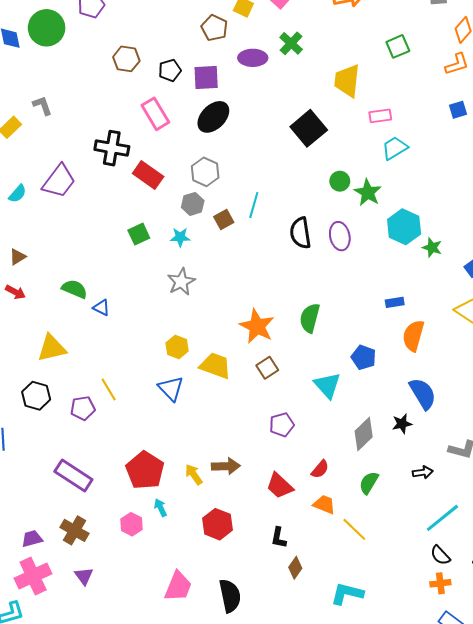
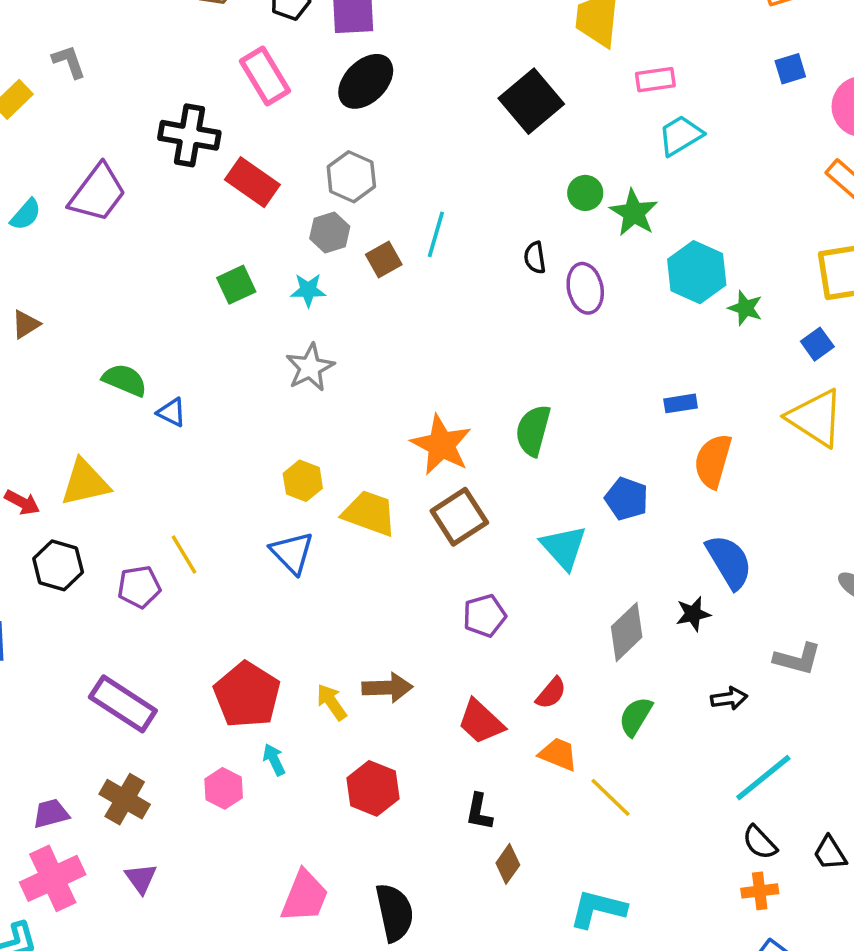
black semicircle: (300, 233) -> (535, 258), moved, size x0.6
red arrow: (15, 292) -> (22, 502), moved
brown square: (267, 368) -> (459, 517), size x1.4

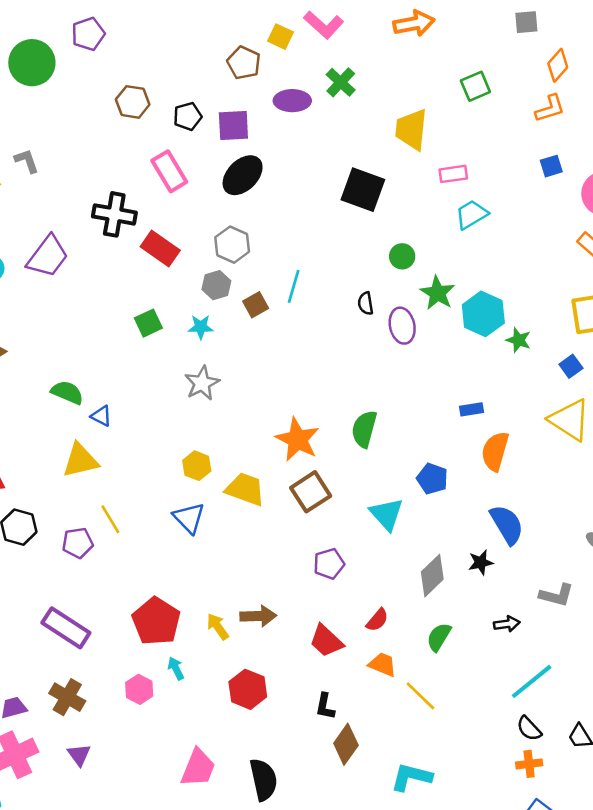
black square: (531, 101) -> (363, 190), turned -30
green star: (634, 213) -> (437, 293), moved
yellow triangle: (85, 483) -> (80, 460), moved
brown diamond: (508, 864) -> (346, 744), size x1.4

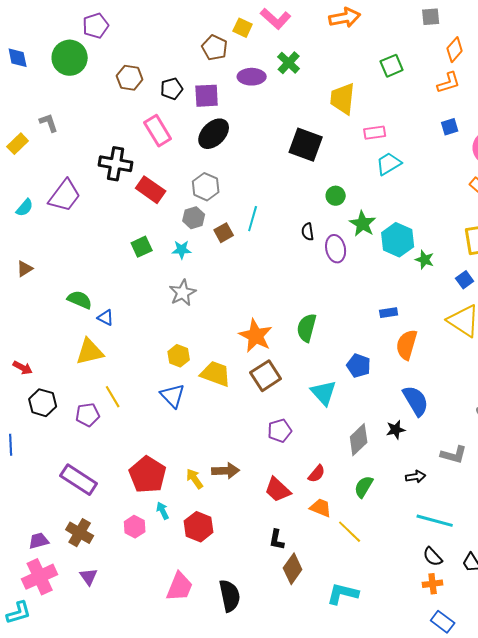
green circle: (32, 63) -> (70, 58), moved
cyan line: (532, 681) -> (435, 521), turned 54
red hexagon: (248, 689) -> (199, 527), moved

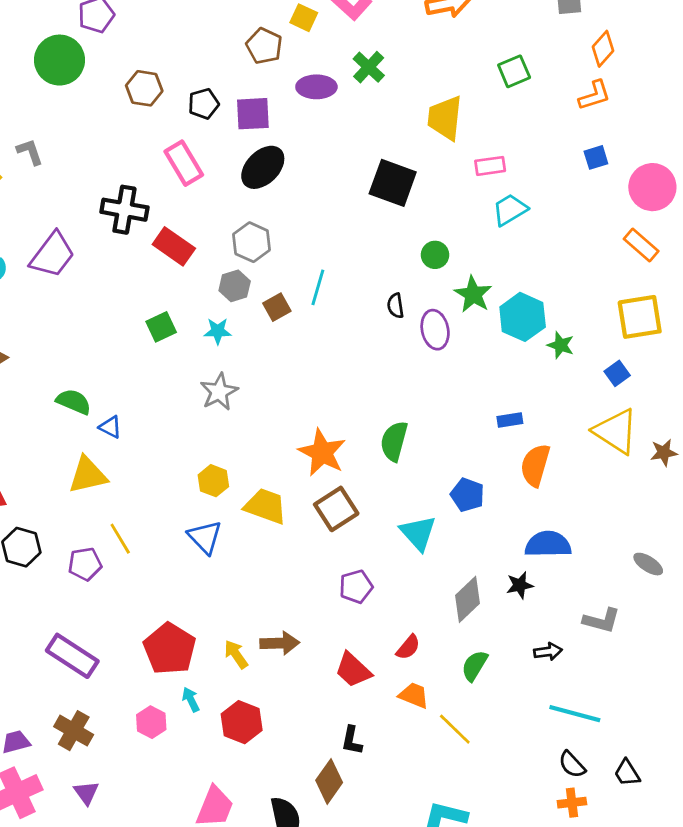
blue semicircle: (416, 401) -> (548, 544), turned -60
brown diamond: (293, 569) -> (329, 781), moved

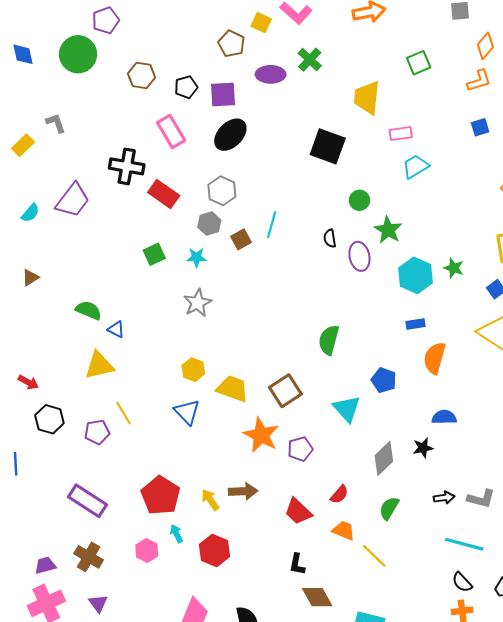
cyan hexagon: (523, 317) -> (416, 275), moved
orange star: (322, 452) -> (261, 435), moved
blue semicircle: (548, 544) -> (444, 417), size x0.7
gray L-shape: (602, 620) -> (481, 499), moved
brown diamond: (329, 781) -> (317, 597), moved, turned -64

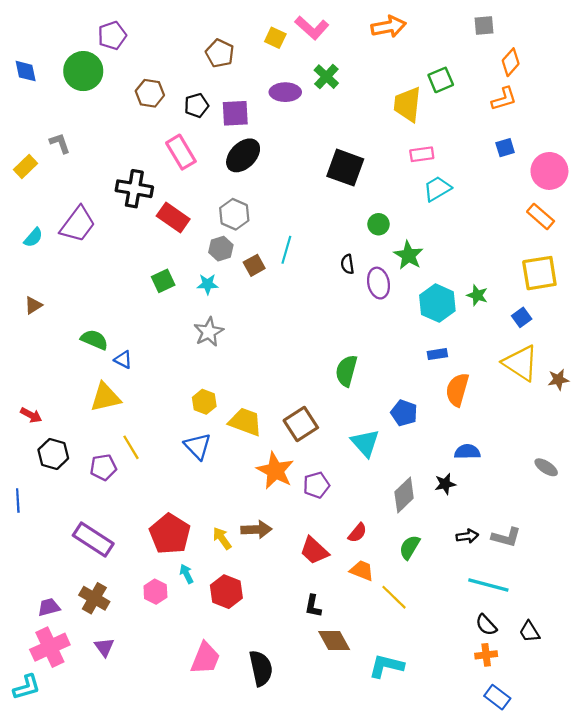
brown pentagon: (231, 44) -> (220, 53), moved
yellow trapezoid: (367, 98) -> (407, 104), moved

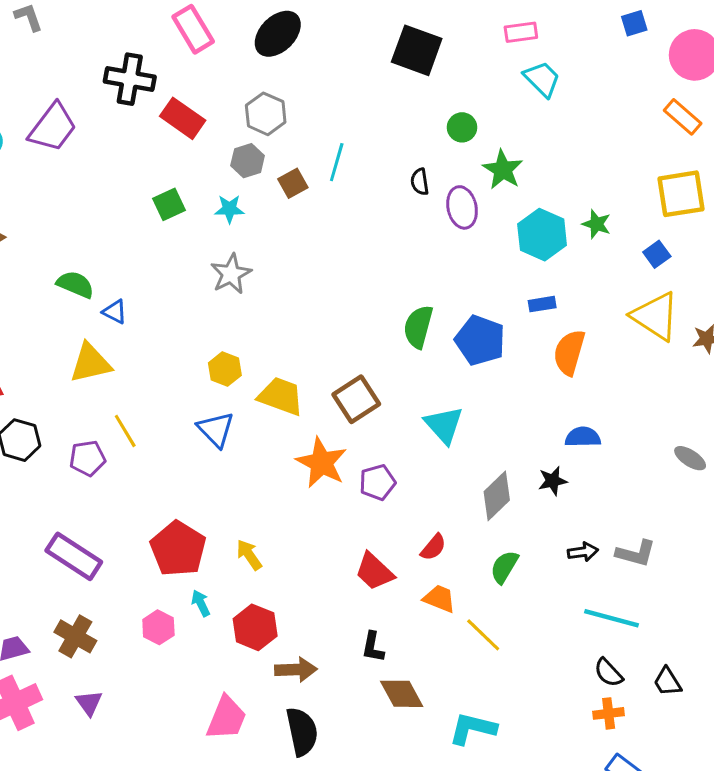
cyan trapezoid: (437, 189) -> (542, 79), turned 76
blue pentagon: (404, 413) -> (480, 340), moved, size x1.4
brown arrow: (256, 529) -> (296, 670), moved

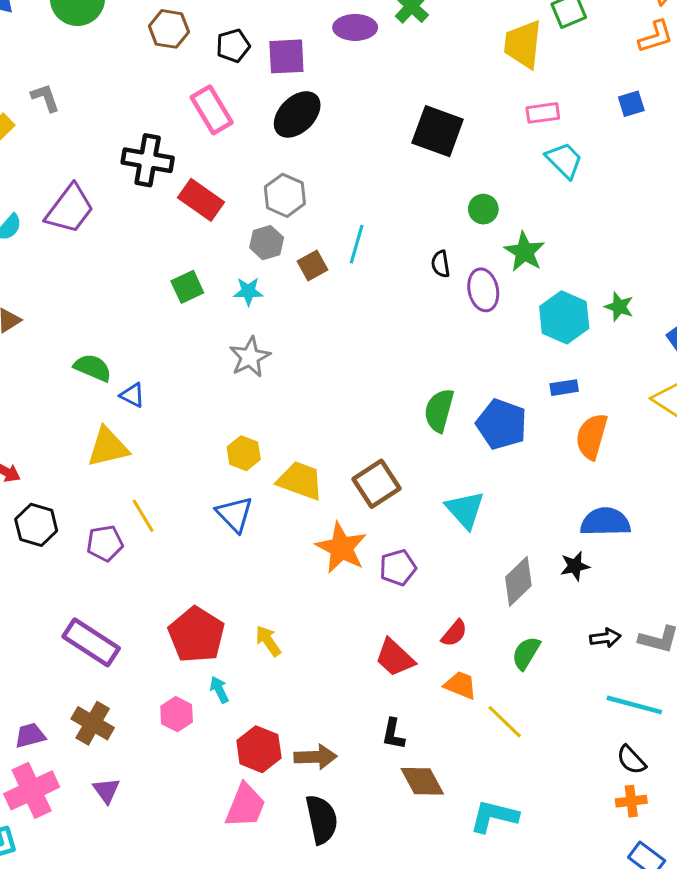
blue square: (634, 23) -> (631, 104), moved
blue semicircle: (583, 437) -> (605, 522), size x1.4
red hexagon: (255, 627) -> (259, 749), moved

